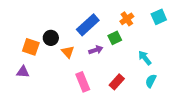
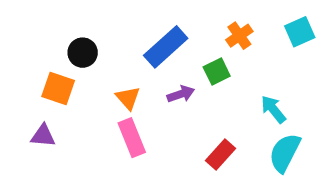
black circle: (51, 38) -> (83, 53), moved
cyan semicircle: (151, 81) -> (285, 153), size x1.5
pink rectangle: (83, 82) -> (132, 138), moved

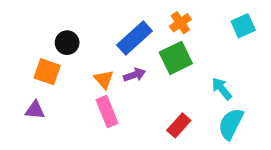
orange cross: (239, 36) -> (180, 23), moved
green square: (217, 71) -> (176, 58), size x1.5
purple arrow: (181, 94) -> (134, 75), moved

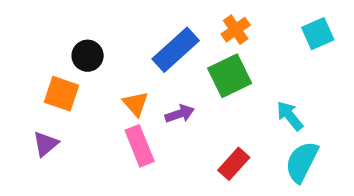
purple arrow: (134, 75) -> (180, 114), moved
purple triangle: (35, 110) -> (45, 144), turned -45

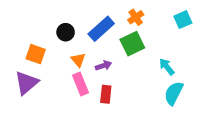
black circle: (88, 56) -> (66, 32), moved
purple triangle: (45, 144) -> (26, 83), size x1.6
red rectangle: (234, 164) -> (106, 94), moved, turned -36

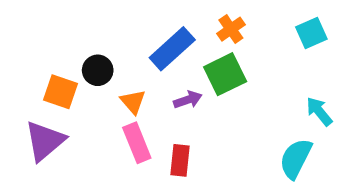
black circle: (66, 32) -> (98, 70), moved
purple arrow: (104, 66) -> (188, 100), moved
cyan arrow: (167, 67) -> (319, 111), moved

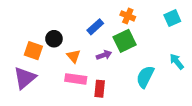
orange cross: (231, 29) -> (128, 16), turned -32
blue rectangle: (172, 49) -> (95, 27), size x0.7
pink rectangle: (137, 143) -> (76, 79), turned -60
cyan semicircle: (296, 158) -> (145, 77), moved

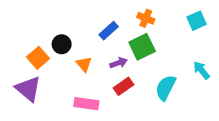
orange square: (33, 51) -> (38, 58), turned 30
purple triangle: (25, 78) -> (28, 89), turned -40
pink rectangle: (76, 79) -> (86, 104), moved
red rectangle: (100, 89) -> (124, 86), moved, turned 49

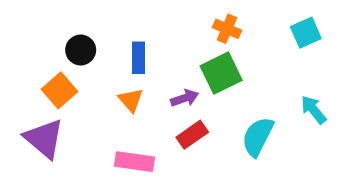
blue rectangle: (109, 31) -> (138, 58), moved, turned -48
black circle: (62, 44) -> (81, 50), moved

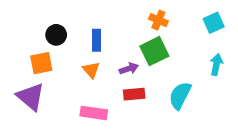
orange square: (59, 90) -> (41, 63), turned 30
cyan arrow: (314, 110) -> (216, 64), moved, turned 50
red rectangle: (192, 135) -> (134, 94), turned 30

